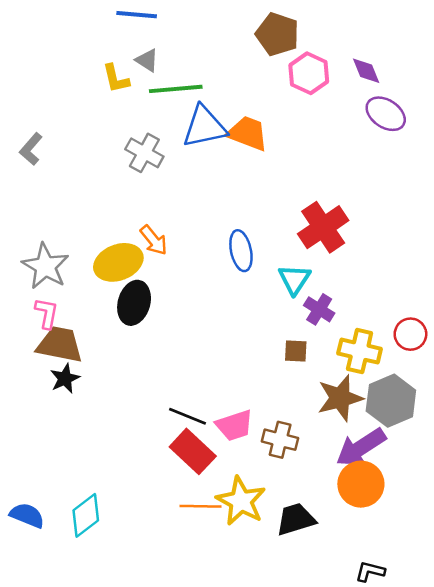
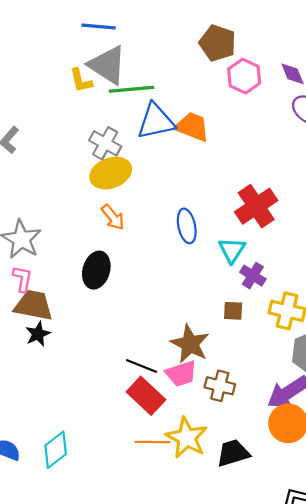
gray triangle: (147, 60) -> (107, 65), size x2.0
yellow ellipse: (118, 262) -> (111, 173), moved
brown star: (340, 398) -> (190, 344), moved, turned -30

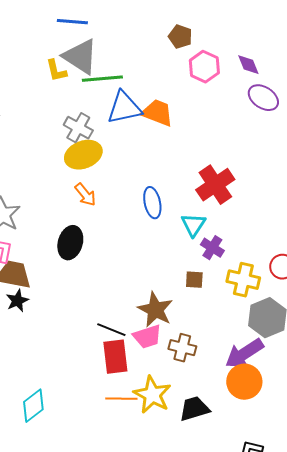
brown pentagon: (218, 43) -> (180, 37), size x0.7
red rectangle: (146, 396) -> (115, 357), turned 40

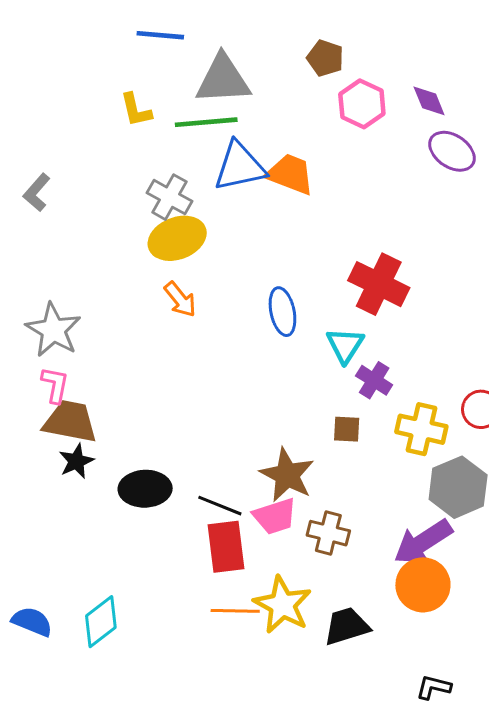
gray triangle: (80, 57) -> (223, 79), moved, turned -36
red cross: (215, 185) -> (379, 284), turned -30
black ellipse: (70, 243) -> (145, 489), moved, turned 72

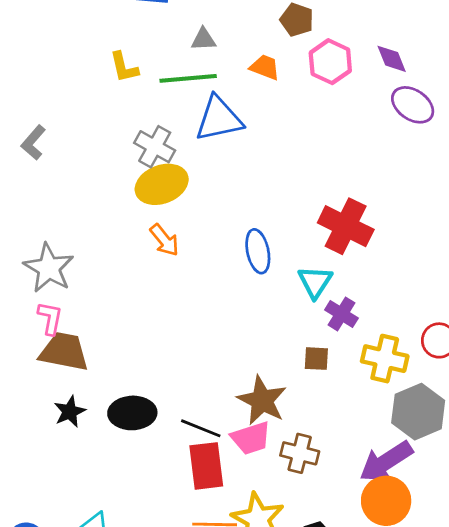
gray triangle: (223, 79) -> (203, 39), size x0.5
orange trapezoid: (290, 174) -> (265, 67), moved, size x0.7
black star: (76, 461) -> (70, 412), moved

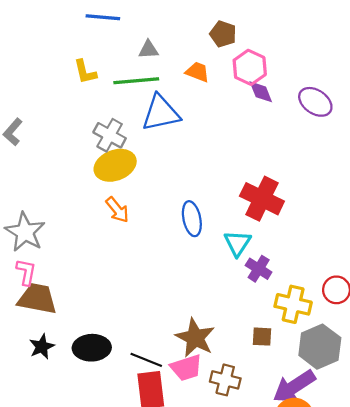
purple diamond: (392, 59) -> (261, 92), moved
brown square: (316, 359) -> (262, 337), moved

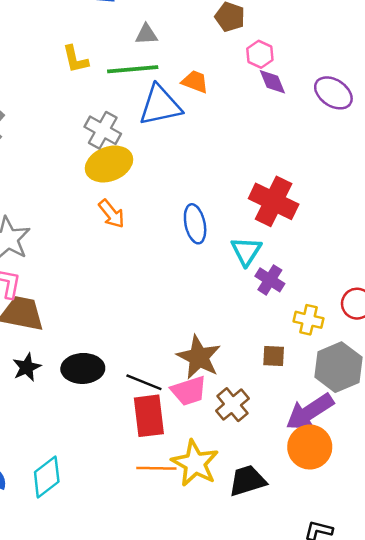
pink hexagon: (250, 67) -> (260, 54), size x0.7
orange trapezoid: (197, 72) -> (195, 82), moved
yellow cross: (293, 304) -> (308, 320), size x0.7
brown cross: (225, 380) -> (232, 405), turned 36

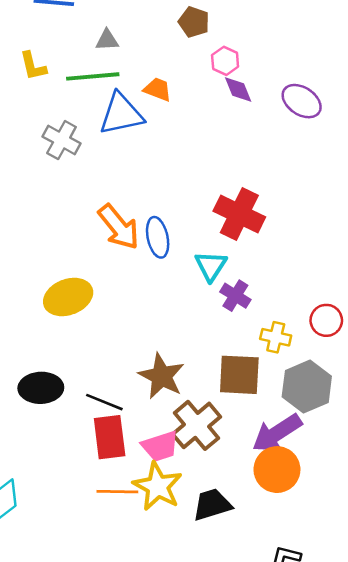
yellow ellipse: (109, 164) -> (68, 297), moved
orange arrow: (111, 214) -> (119, 227), moved, size x1.5
brown square: (274, 356) -> (239, 375), size x1.8
pink trapezoid: (189, 391) -> (160, 446), moved
brown cross: (232, 405) -> (197, 425), size x1.4

